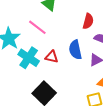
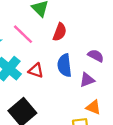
red semicircle: (88, 21) -> (60, 32), moved

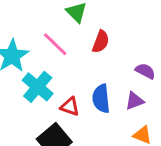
blue semicircle: (64, 65) -> (101, 99), moved
red triangle: (36, 70) -> (70, 107), moved

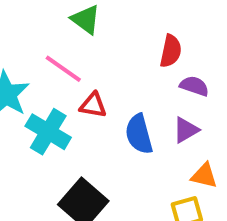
red semicircle: (101, 42) -> (171, 51), moved
red triangle: (70, 107) -> (93, 105), moved

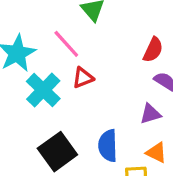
red triangle: (93, 105) -> (83, 78), turned -45
blue semicircle: (139, 134) -> (108, 146), moved

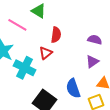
pink line: (66, 44) -> (17, 25), moved
red semicircle: (153, 50) -> (56, 35), moved

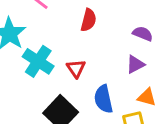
red triangle: (46, 53) -> (76, 68), moved, turned -32

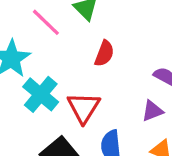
red triangle: (76, 68) -> (84, 108), size x1.5

